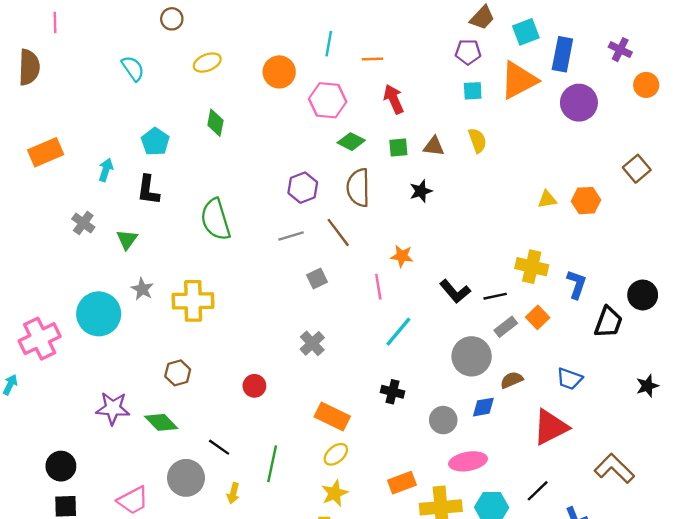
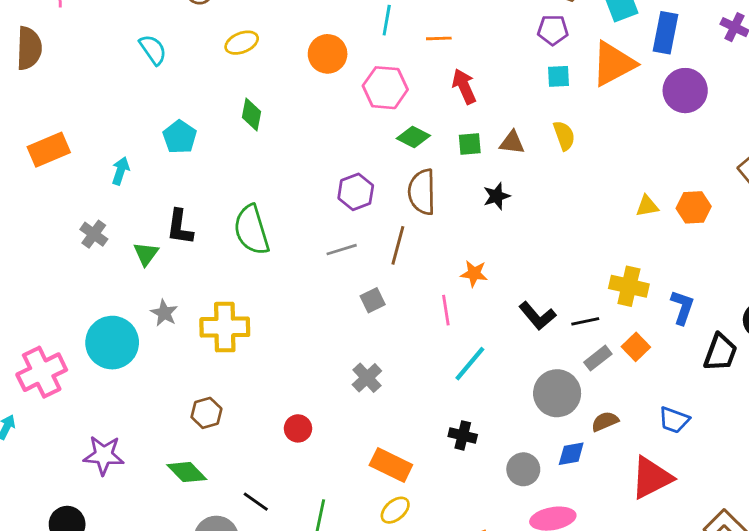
black L-shape: (148, 190) -> (180, 227), moved
brown line: (338, 232) -> (398, 245), turned 52
purple star: (113, 408) -> (104, 455), moved

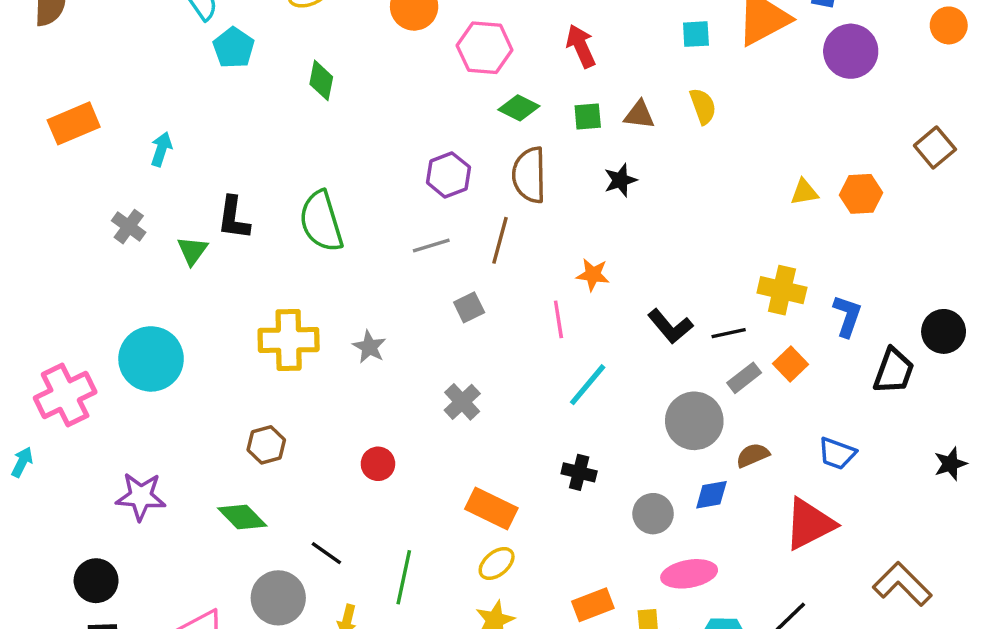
cyan pentagon: (180, 137) -> (234, 48), moved
gray star: (164, 313) -> (369, 347), moved

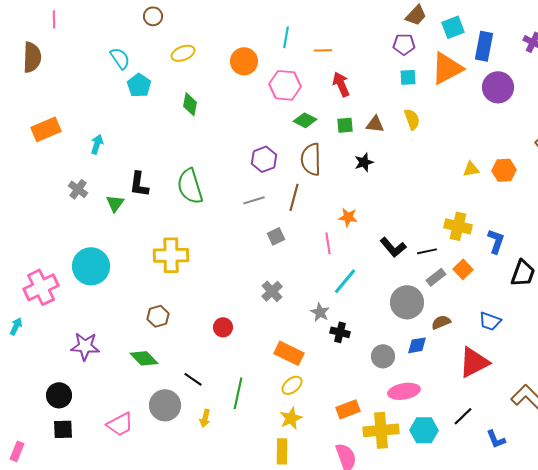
gray star: (369, 347) -> (320, 312), moved

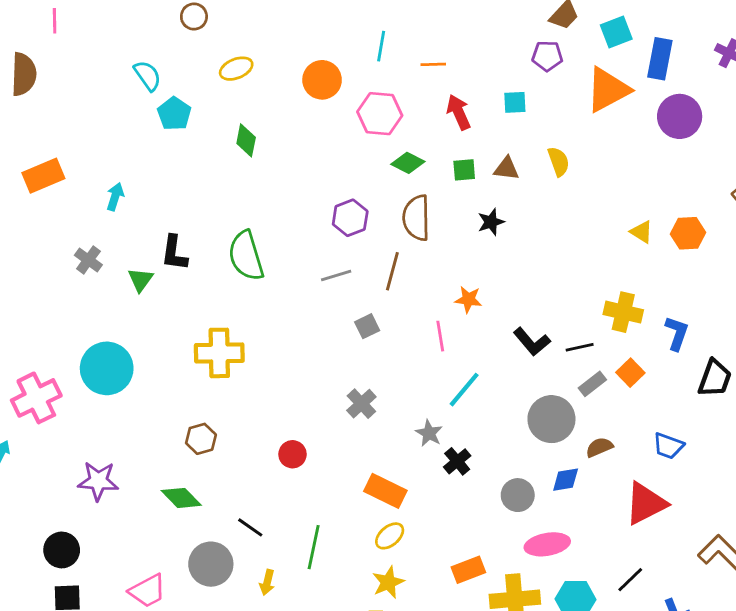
cyan square: (408, 77) -> (515, 102), moved
yellow triangle: (471, 169) -> (642, 232), turned 42
black cross: (340, 332) -> (457, 461), turned 36

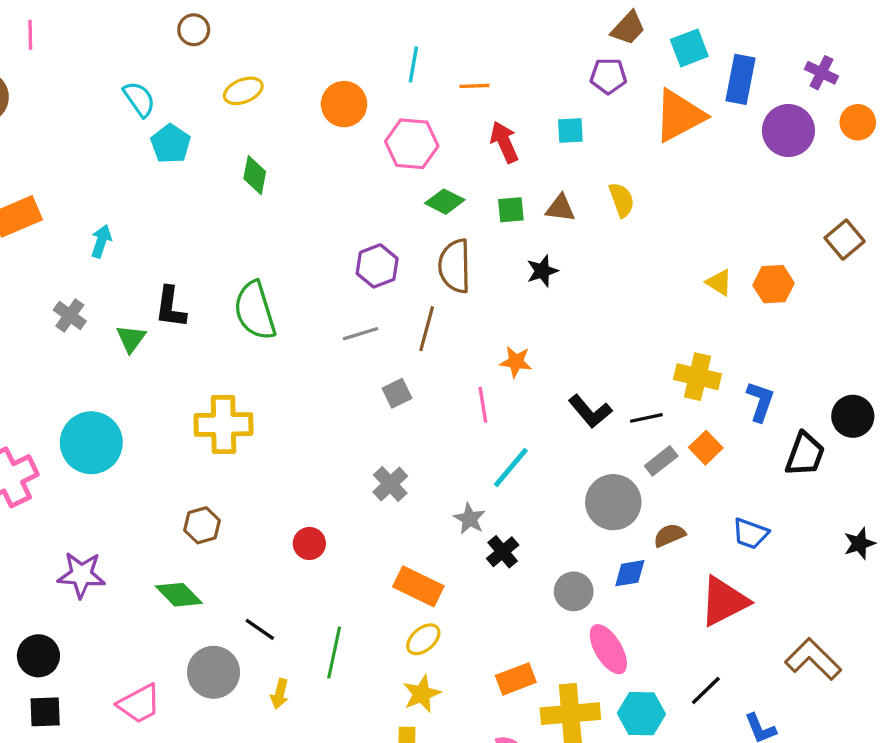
purple circle: (680, 116) -> (788, 131), moved
pink ellipse: (547, 544) -> (608, 649), turned 69

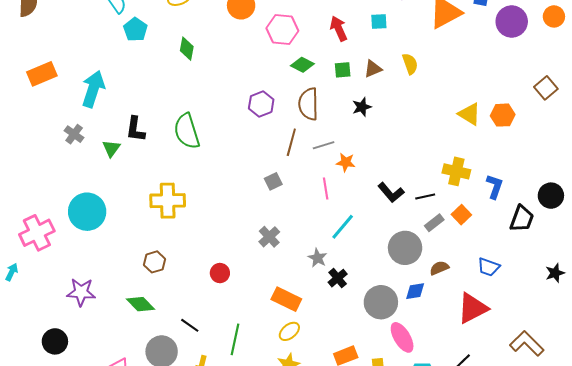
brown triangle: (560, 208) -> (373, 69), turned -30
cyan arrow: (101, 241) -> (93, 89), size x1.8
yellow triangle: (719, 282) -> (469, 114), size x1.4
gray line: (361, 334) -> (324, 145), moved
gray circle: (574, 591) -> (381, 302), size x1.4

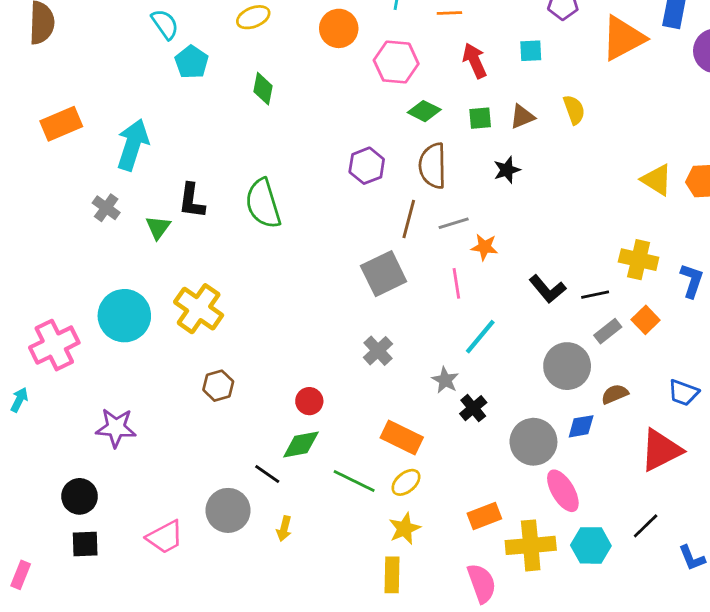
gray square: (273, 181) -> (384, 274), size x1.8
yellow cross: (168, 201) -> (199, 309), moved, turned 36
green diamond: (140, 304) -> (301, 445), moved, turned -56
green line: (235, 339) -> (354, 481), moved, turned -76

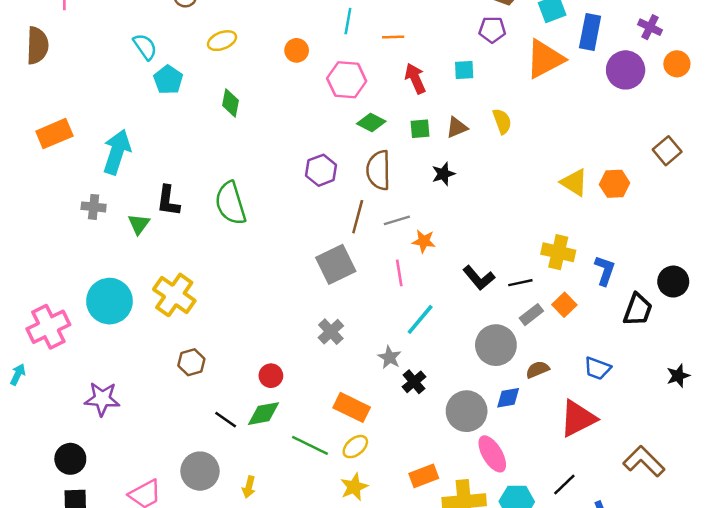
orange circle: (339, 28) -> (297, 50), size x0.7
gray cross: (106, 208) -> (94, 207), turned -30
black line: (267, 474) -> (226, 420), moved

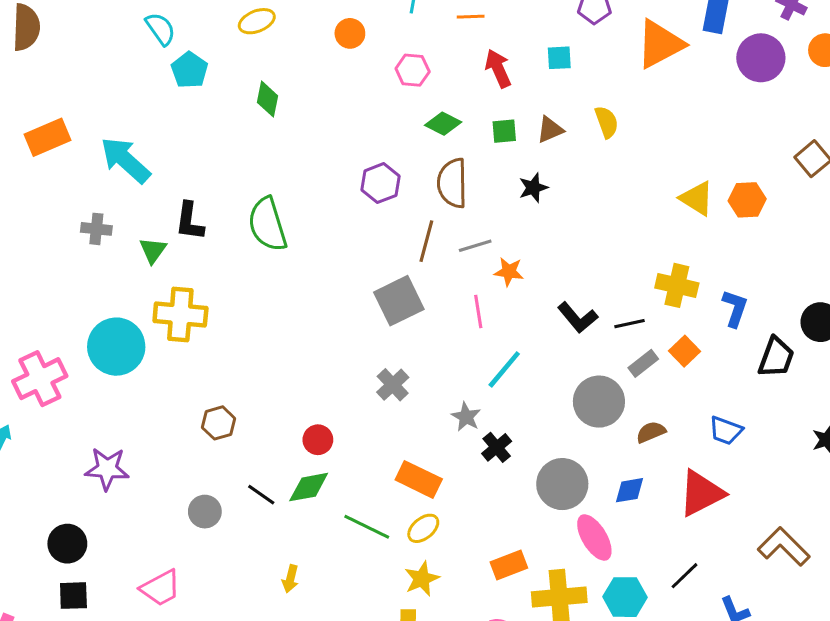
pink hexagon: (347, 80) -> (413, 70), size x0.7
cyan arrow: (117, 152) -> (125, 160), turned -66
yellow cross: (174, 295) -> (180, 314), moved, turned -30
blue diamond: (508, 398) -> (630, 490), moved
gray circle: (200, 471) -> (205, 512), moved, size x0.7

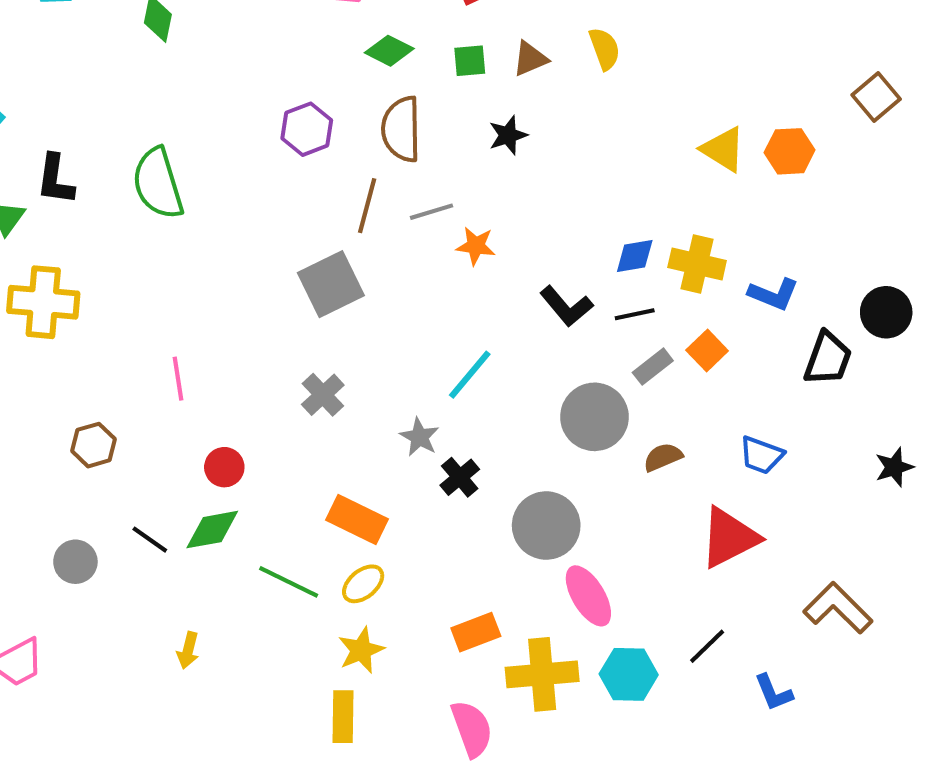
blue L-shape: (735, 308) -> (774, 294), turned 93
pink line: (478, 311) -> (178, 379), moved
blue diamond: (630, 490) -> (635, 256), moved

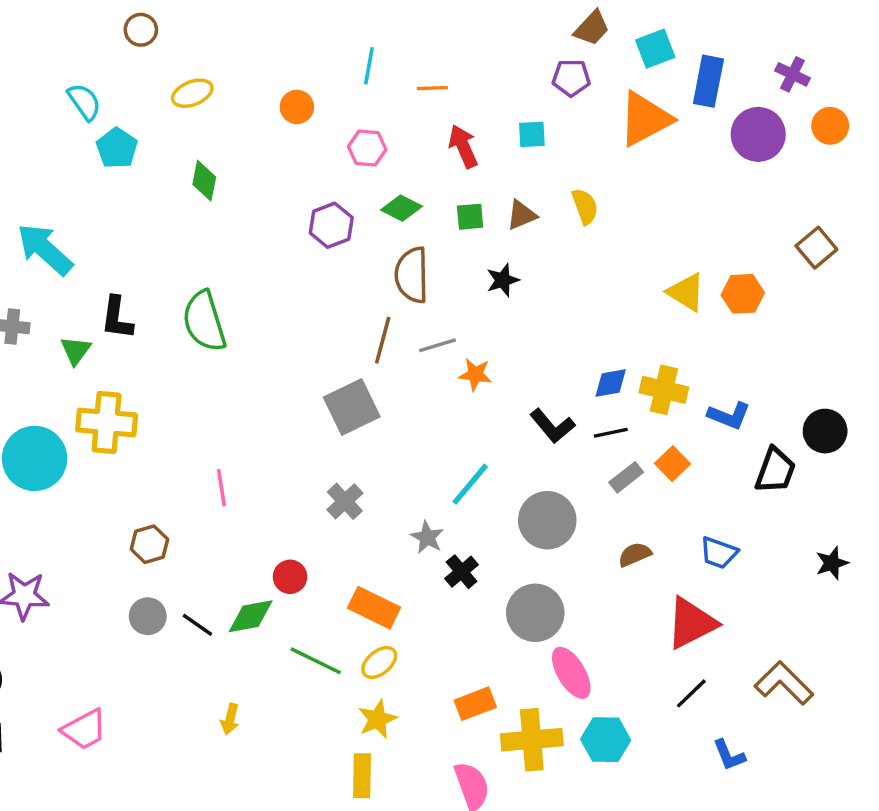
purple hexagon: (307, 129) -> (331, 225), moved
gray circle: (594, 417) -> (547, 520), moved
red circle: (224, 467) -> (290, 577), moved
gray circle: (75, 562) -> (148, 616), moved
black line: (707, 646) -> (691, 693), moved

